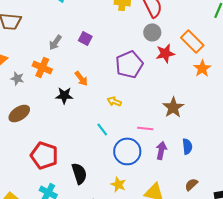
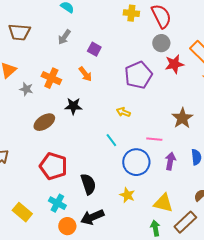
gray arrow: (55, 42) -> (64, 37), moved
orange arrow: (81, 78) -> (85, 74), moved
brown ellipse: (19, 113) -> (44, 122), moved

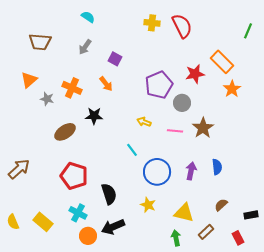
gray circle: (161, 43) -> (182, 103), moved
pink line: (154, 139) -> (175, 131), moved
brown rectangle: (185, 222) -> (206, 232), size x0.7

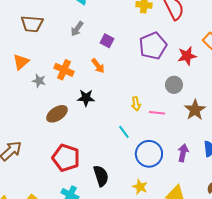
purple pentagon: (159, 85) -> (153, 46), moved
yellow arrow: (144, 122) -> (136, 104), turned -120
pink line: (175, 131) -> (157, 113), moved

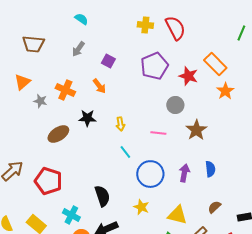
red star: (187, 56) -> (188, 76), turned 30
yellow arrow: (136, 104) -> (120, 124), moved
red pentagon: (66, 158) -> (48, 181), moved

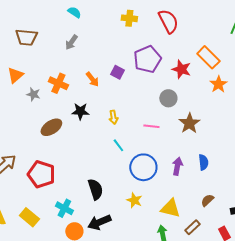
yellow cross: (145, 25) -> (129, 18), moved
purple square: (108, 61) -> (117, 72), moved

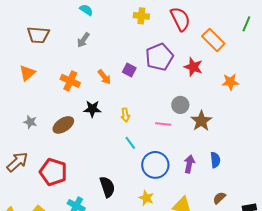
orange rectangle: (208, 57) -> (213, 40), moved
orange star: (218, 84) -> (230, 82), turned 30
gray star: (33, 94) -> (30, 122), moved
gray circle: (168, 98) -> (180, 105), moved

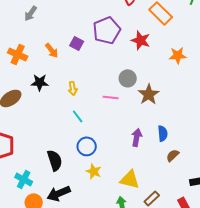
blue circle: (155, 165) -> (87, 146), moved, size x0.7
brown semicircle: (219, 198) -> (173, 155), moved

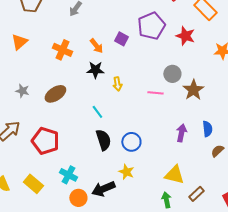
black star: (40, 82) -> (95, 70), moved
cyan line: (78, 116) -> (97, 112), moved
black semicircle: (55, 160) -> (103, 140), moved
yellow star: (94, 171) -> (126, 172), moved

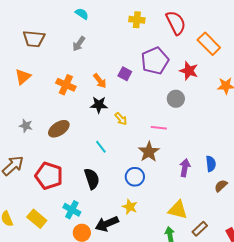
gray circle: (172, 74) -> (176, 99), moved
yellow arrow: (117, 84) -> (121, 119), turned -32
brown star: (193, 90) -> (149, 152), moved
black semicircle: (103, 140) -> (92, 179), moved

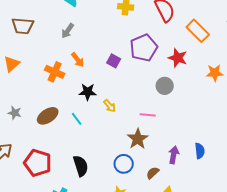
orange arrow: (100, 81) -> (78, 60), moved
cyan line: (101, 147) -> (77, 119), moved
brown semicircle: (221, 186) -> (153, 173), moved

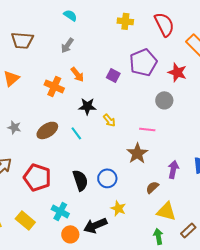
blue circle: (124, 164) -> (107, 178), moved

